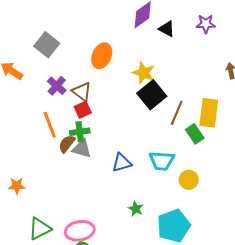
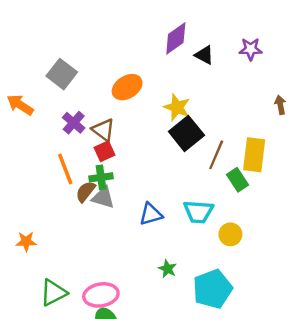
orange ellipse: (102, 56) -> (127, 87), turned 35

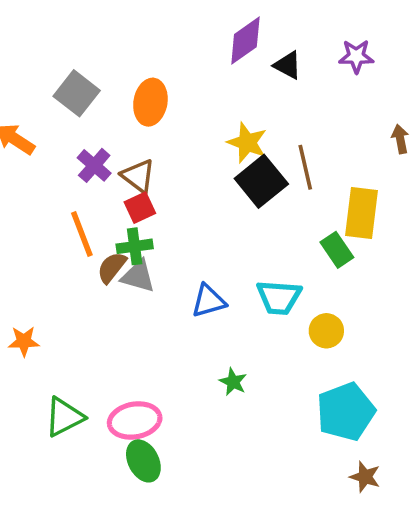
orange ellipse: (127, 87) -> (150, 102), moved, turned -48
brown line: (216, 155) -> (305, 167), moved, turned -36
cyan pentagon: (213, 289) -> (346, 412), moved

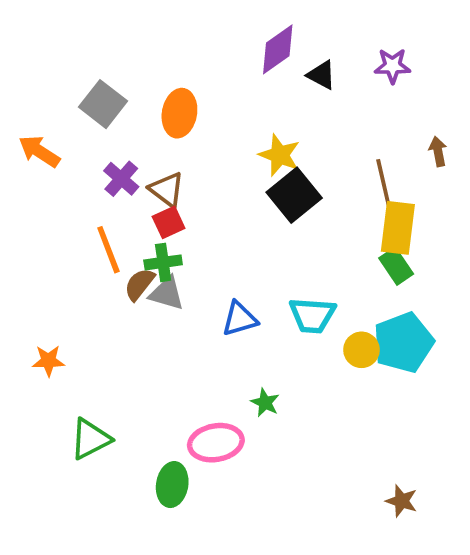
brown line: (305, 167) -> (383, 182), moved
green rectangle: (337, 250) -> (396, 266), moved
cyan pentagon: (346, 412) -> (403, 343), moved
pink ellipse: (135, 420) -> (216, 443), moved
green ellipse: (143, 461) -> (172, 485), turned 36

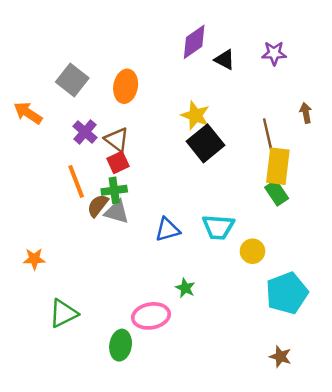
cyan pentagon: (403, 343) -> (287, 293), moved

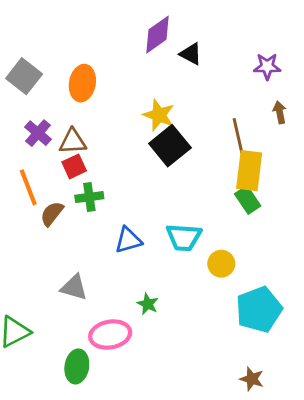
purple star: (274, 53) -> (267, 66), moved
brown triangle: (117, 140) -> (73, 141), turned -40
green cross: (114, 190) -> (89, 197), moved
gray triangle: (117, 212) -> (74, 287), moved

